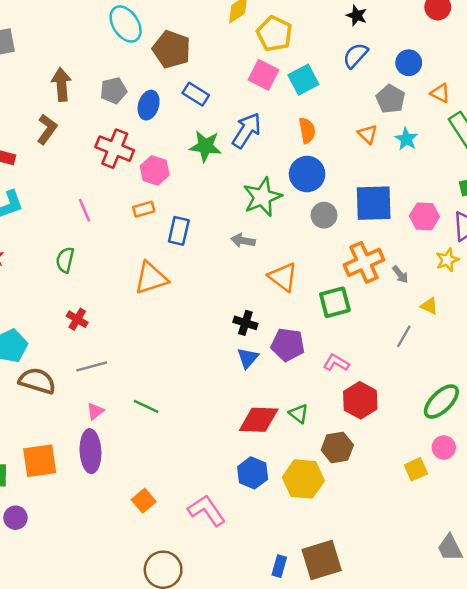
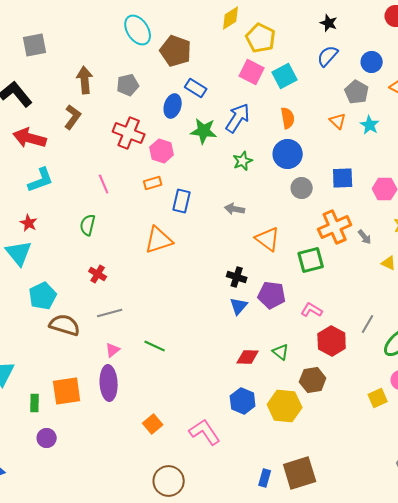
blue ellipse: (149, 105) -> (173, 106), moved
green star: (262, 197) -> (243, 161), moved, size x0.6
blue square: (374, 203) -> (343, 178), size x0.7
gray line: (404, 336) -> (368, 324), moved
red diamond: (259, 420) -> (248, 357), size x0.7

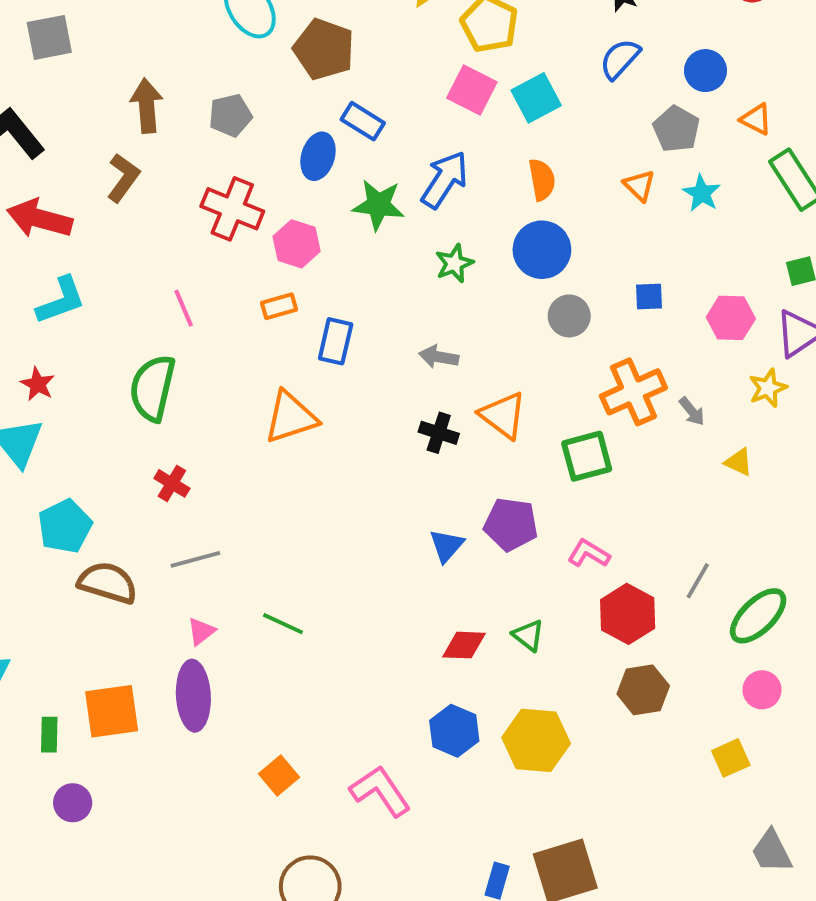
blue square: (343, 178) -> (649, 296), size x0.7
green semicircle: (88, 225) -> (152, 388), size x1.6
black cross: (237, 277) -> (439, 433), moved
brown hexagon: (313, 380) -> (643, 690), moved
yellow square: (378, 398) -> (731, 758), moved

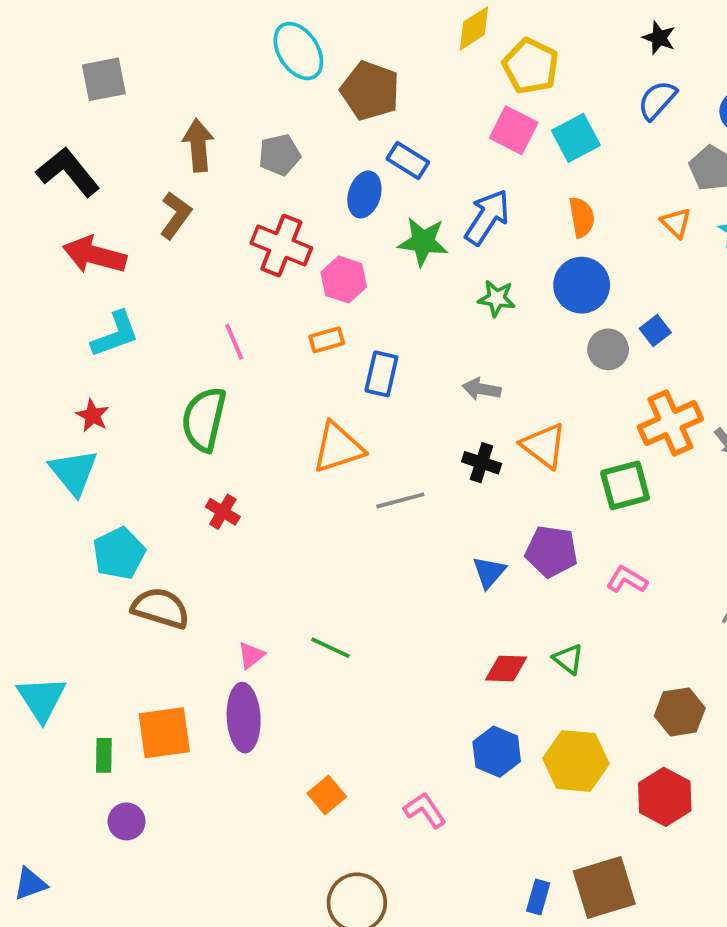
green star: (454, 263) -> (497, 298), turned 30
blue square: (649, 296) -> (655, 330), moved, turned -36
gray line: (195, 559) -> (400, 500), moved
red hexagon: (628, 614) -> (665, 797), moved
pink L-shape: (380, 791) -> (425, 810), size x0.7

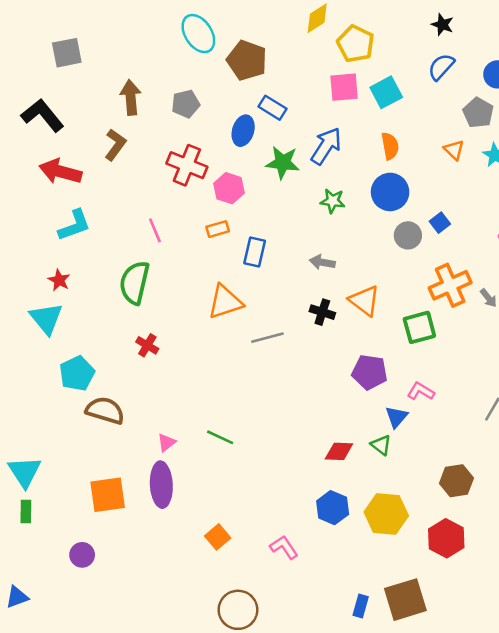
pink square: (514, 130) -> (344, 87), turned -32
blue triangle: (489, 572) -> (396, 417), moved
green rectangle: (104, 755) -> (26, 511), moved

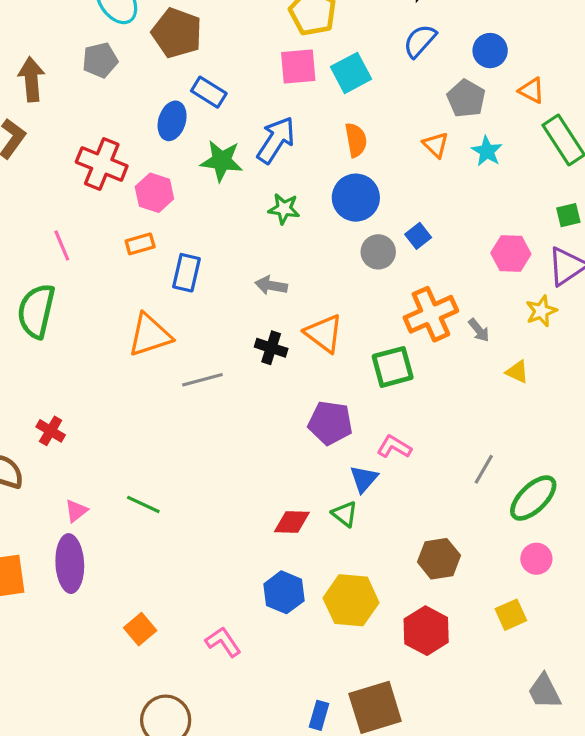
gray pentagon: (186, 104) -> (100, 60), moved
red cross: (147, 345) -> (51, 431), moved

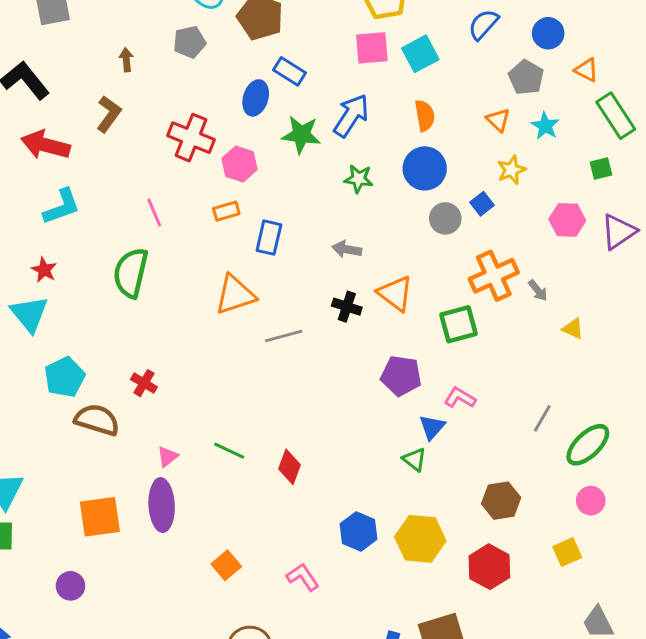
brown arrow: (31, 79) -> (126, 60), size x0.6
green square: (568, 215) -> (601, 168), moved
yellow star: (541, 311) -> (511, 170), moved
red diamond: (292, 522) -> (289, 467), moved, turned -72

